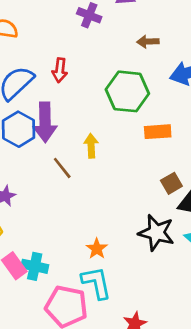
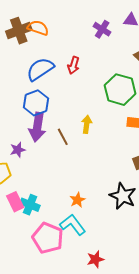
purple arrow: (45, 122) -> (37, 127), moved
cyan L-shape: (96, 283) -> (73, 225), turned -36

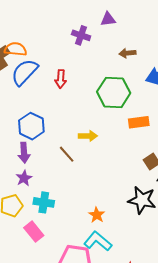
blue semicircle: (40, 69) -> (25, 72), moved
yellow arrow: (87, 124) -> (88, 136), turned 96
purple arrow: (37, 127) -> (24, 153), moved, size x0.7
cyan cross: (30, 205) -> (44, 202), moved

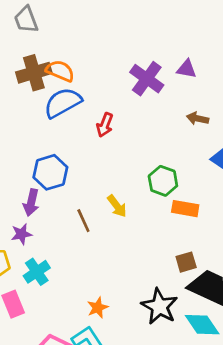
purple cross: (81, 35) -> (147, 79), size x1.4
green hexagon: (114, 92) -> (163, 181), moved, size x0.7
yellow arrow: (88, 136) -> (117, 206), turned 36
cyan cross: (44, 202) -> (37, 272), turned 30

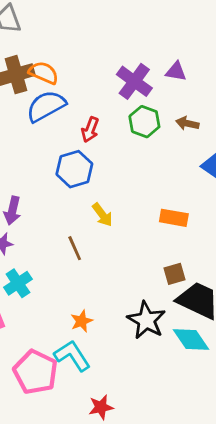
blue hexagon: (50, 172) -> (74, 169), moved
green hexagon: (163, 181) -> (144, 122), moved
brown line: (83, 221) -> (75, 248), moved

